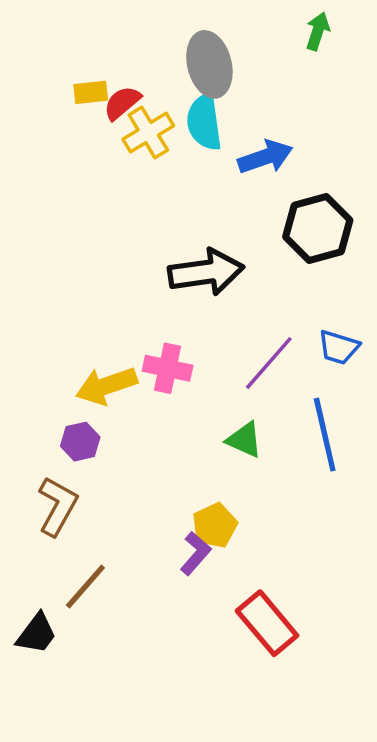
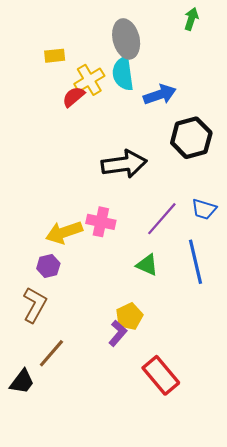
red semicircle: (122, 103) -> (74, 97), moved

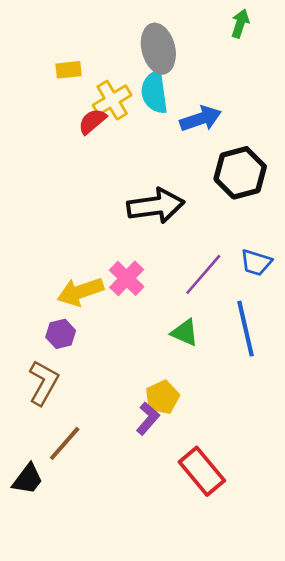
pink cross: (101, 222) -> (127, 278), turned 32

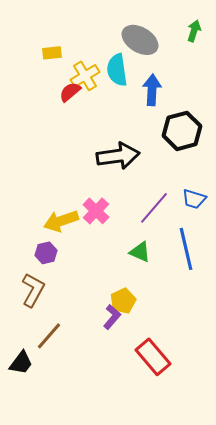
green arrow: (240, 24) -> (194, 31), moved
gray ellipse: (158, 49) -> (140, 40), moved, turned -45
blue arrow: (201, 119) -> (152, 90), turned -68

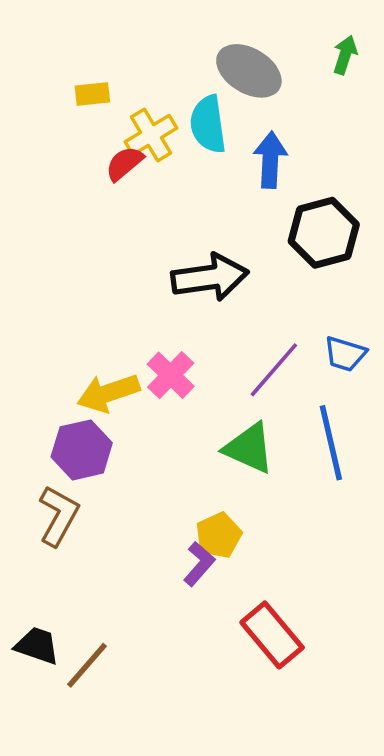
green triangle: (140, 252) -> (249, 448), size x1.4
purple hexagon: (46, 253) -> (82, 450), size x1.5
brown line: (49, 336) -> (87, 665), moved
black trapezoid: (21, 363) -> (37, 646), turned -108

